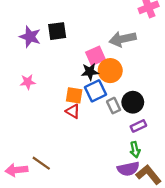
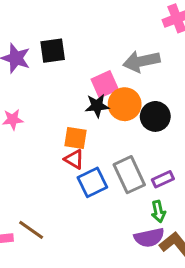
blue square: (95, 91) -> (92, 182), moved
black circle: (133, 102) -> (155, 116), moved
gray rectangle: (114, 106) -> (129, 175), moved, size x1.6

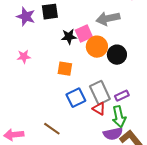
black star: (97, 106) -> (69, 37), moved
red triangle: (74, 159) -> (99, 109), moved
green arrow: (158, 211) -> (119, 117), size x1.5
brown line: (31, 230) -> (52, 129), moved

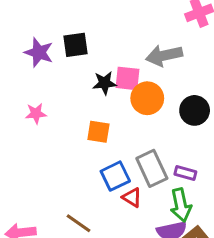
pink square: (84, 34) -> (127, 78), turned 30
black circle: (117, 55) -> (195, 110), moved
purple rectangle: (122, 96) -> (185, 173), turned 40
red triangle: (99, 109) -> (132, 197), moved

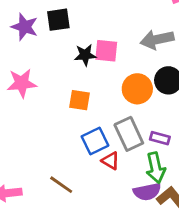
gray arrow: (164, 56) -> (157, 39), moved
orange circle: (147, 98) -> (137, 89), moved
pink star: (36, 113) -> (22, 83), size x1.5

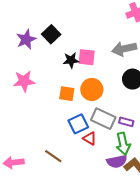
black square: (58, 20) -> (51, 34), turned -36
purple star: (25, 27) -> (26, 39), turned 30
orange circle: (137, 89) -> (92, 89), moved
gray rectangle: (129, 134) -> (103, 119), turned -40

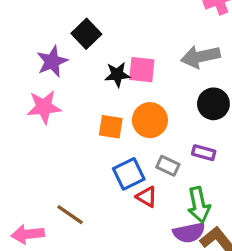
purple star: (26, 39) -> (52, 61), moved
gray rectangle: (103, 119) -> (168, 166), size x0.6
purple rectangle: (126, 122) -> (204, 153), moved
brown line: (53, 156) -> (70, 215), moved

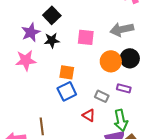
black star: (117, 74) -> (52, 40), moved
orange circle: (150, 120) -> (111, 61), moved
blue square: (129, 174) -> (67, 91), moved
brown line: (70, 215) -> (42, 126), turned 48

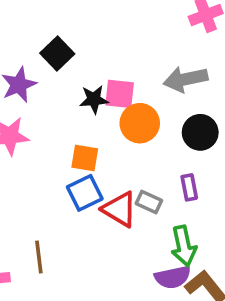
black star: (52, 40) -> (94, 99), moved
orange circle: (111, 61) -> (140, 123), moved
purple rectangle: (124, 88) -> (189, 187), turned 64
red triangle: (89, 115) -> (120, 209), moved, size x1.5

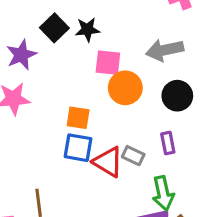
black star: (94, 99) -> (87, 30), moved
blue square: (85, 193) -> (78, 148), turned 36

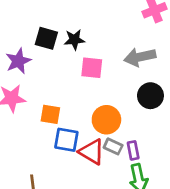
black square: (54, 28) -> (46, 38), turned -30
orange circle: (125, 88) -> (106, 120), moved
orange square: (78, 118) -> (50, 114), moved
purple rectangle: (168, 143) -> (133, 150), moved

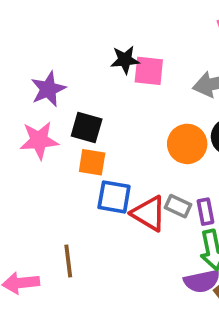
black square: (46, 38) -> (87, 127), moved
pink square: (92, 68) -> (149, 71), moved
orange circle: (106, 120) -> (187, 144), moved

